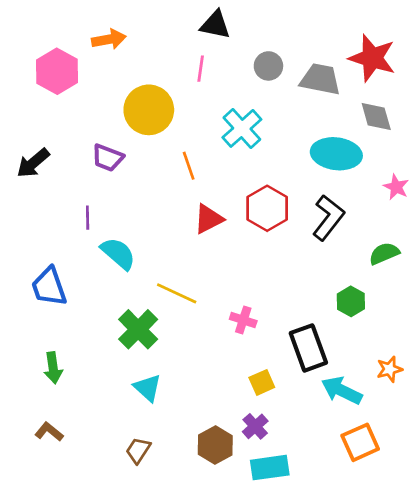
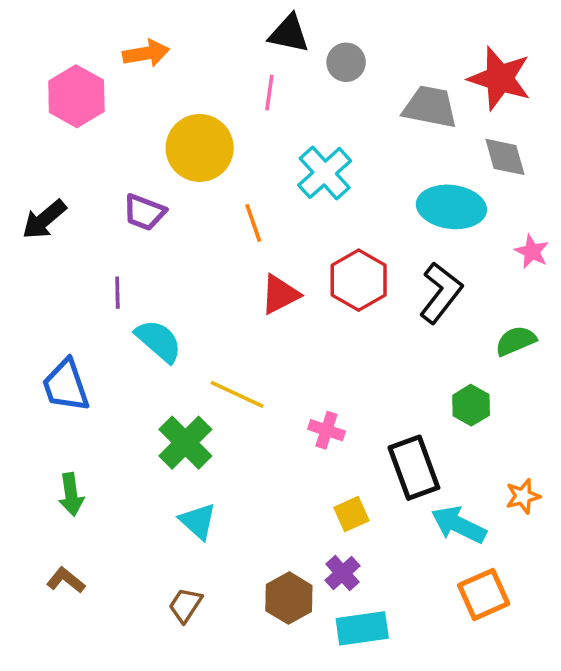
gray circle: (268, 66) -> (346, 62), moved

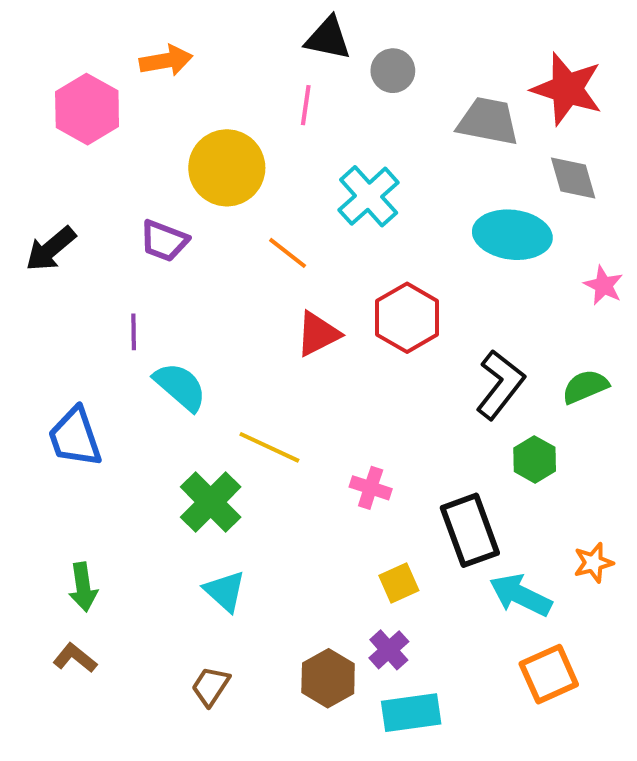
orange line: (253, 223) -> (288, 253), turned -33
black L-shape: (441, 293) -> (500, 385), moved
green arrow: (71, 494) -> (83, 587), moved

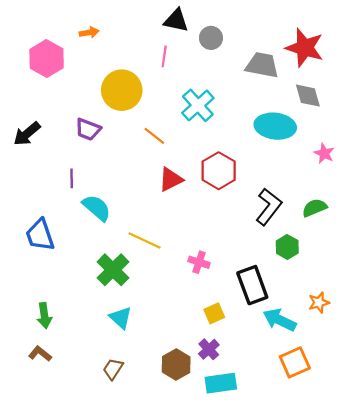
orange arrow: (166, 61) -> (89, 32), size x0.7

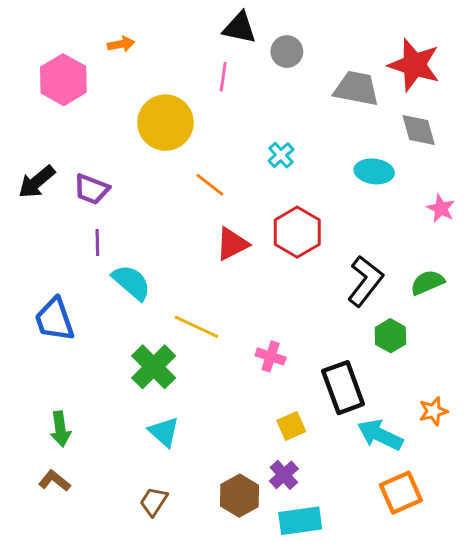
cyan cross: (198, 105) -> (281, 155), moved, size x0.6
cyan ellipse: (275, 126) -> (374, 171), size x0.7
purple trapezoid: (88, 129) -> (91, 189), moved

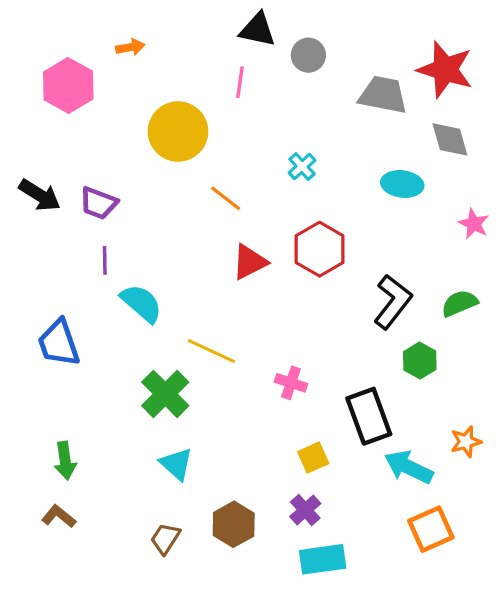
black arrow: (37, 182) -> (40, 195), turned -108
brown hexagon: (239, 496) -> (234, 524), moved

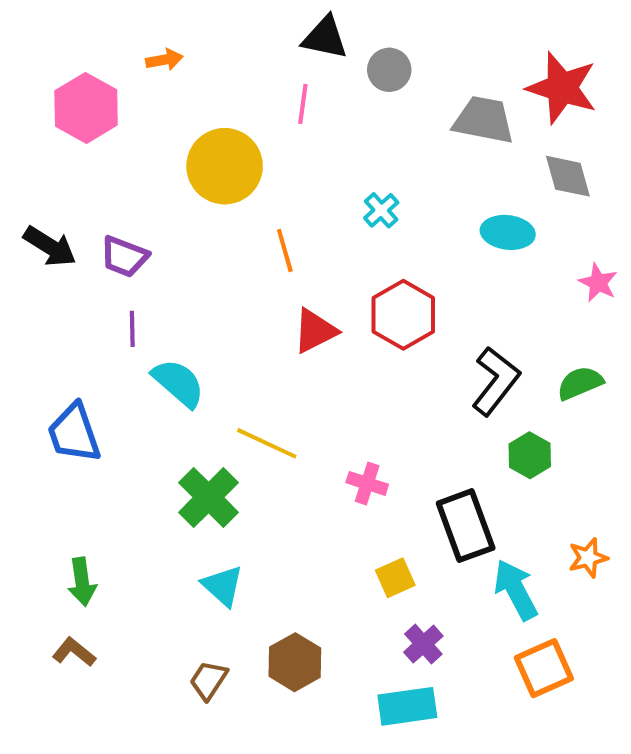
orange line: (226, 198) -> (285, 250), turned 36
cyan arrow: (409, 467) -> (516, 590), turned 36
purple cross: (305, 510) -> (423, 644), moved

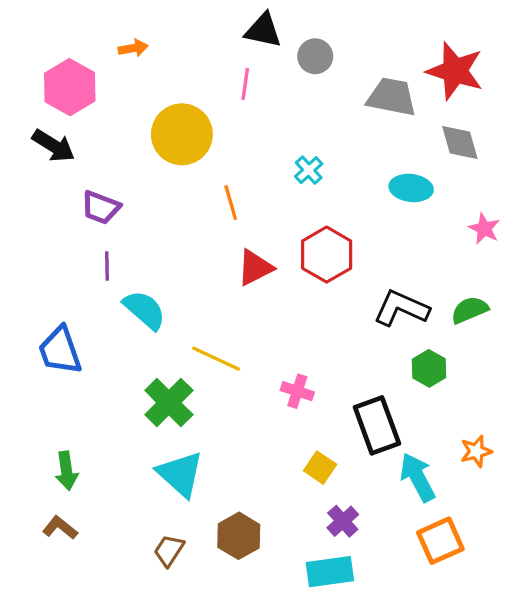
black arrow: (50, 246) -> (53, 146), moved
black L-shape: (496, 381) -> (401, 308), turned -104
yellow square: (395, 578) -> (320, 468), turned -32
cyan triangle: (223, 586) -> (180, 474), size x1.4

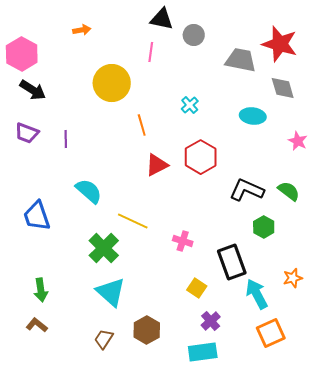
pink hexagon: (70, 87) -> (22, 54), moved
purple trapezoid: (101, 207) -> (27, 133), moved
purple line: (107, 266) -> (66, 139), moved
green semicircle: (470, 310) -> (289, 191), turned 60

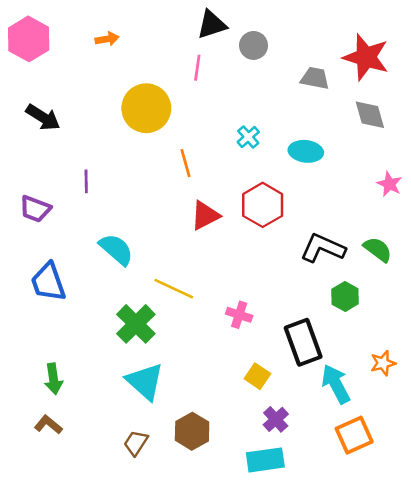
black triangle: (162, 19) -> (212, 25), turned -30
pink hexagon: (22, 54) -> (29, 39), moved
gray trapezoid: (241, 60) -> (315, 78), size x0.7
cyan ellipse: (253, 116) -> (306, 151), moved
purple trapezoid: (27, 133) -> (35, 209), moved

